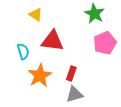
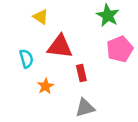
red rectangle: (71, 73) -> (81, 73), moved, turned -32
orange star: (40, 76) -> (45, 86), size x0.6

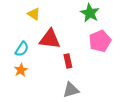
cyan semicircle: (26, 59) -> (22, 49), turned 49
orange star: (45, 86) -> (21, 70), moved

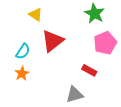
red triangle: (50, 39) -> (52, 41), turned -45
red rectangle: (68, 61) -> (89, 70), moved, turned -48

